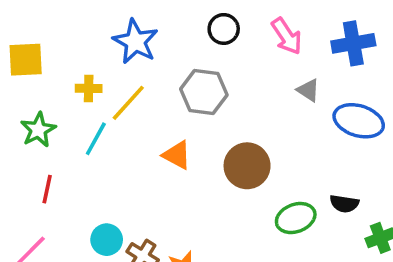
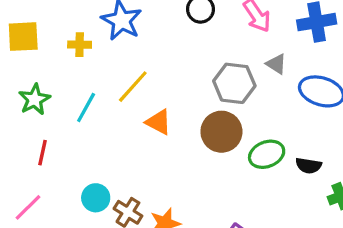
yellow cross: (89, 88) -> (80, 45), moved
gray hexagon: (204, 92) -> (234, 83), moved
yellow line: (128, 103) -> (133, 87), moved
green ellipse: (296, 218) -> (267, 154), moved

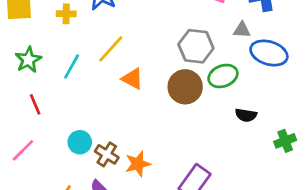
gray triangle: (276, 64) -> (242, 30), moved, turned -30
red line: (43, 153) -> (35, 104), turned -35
green ellipse: (267, 154) -> (223, 76), moved
black semicircle: (309, 166) -> (246, 115), moved

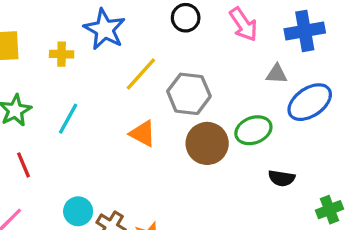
gray hexagon: (196, 46) -> (189, 94), moved
yellow line: (111, 49) -> (141, 74), moved
blue ellipse: (269, 53) -> (310, 102), turned -51

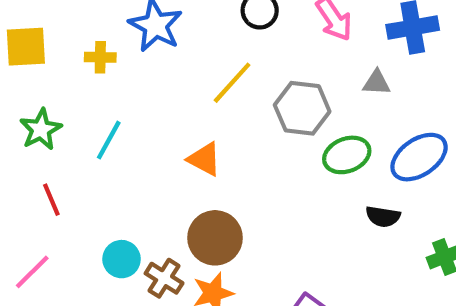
yellow line: (141, 74) -> (232, 83), moved
gray hexagon: (189, 94) -> (302, 108), moved
blue ellipse: (310, 102) -> (419, 157), moved
brown circle: (207, 143) -> (215, 238), moved

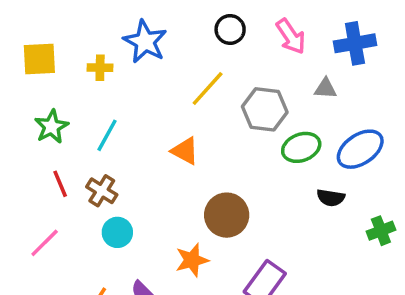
brown circle: (215, 238) -> (227, 215), moved
brown cross: (164, 278) -> (102, 191), moved

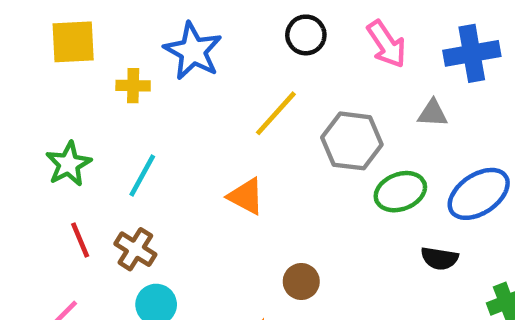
yellow square: (39, 59) -> (73, 42), moved
brown circle: (227, 215) -> (301, 281), size x0.6

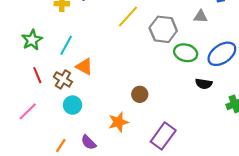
green ellipse: (400, 192) -> (186, 53), turned 35
orange triangle: (246, 196) -> (84, 67), moved

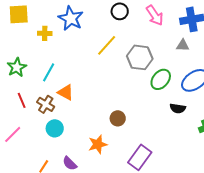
gray triangle: (201, 16) -> (183, 45), moved
green ellipse: (186, 53) -> (161, 79), turned -65

